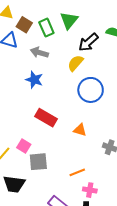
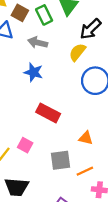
orange triangle: (80, 130) -> (86, 138), moved
gray square: (38, 162) -> (61, 160), moved

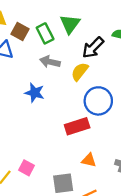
gray arrow: (38, 43) -> (50, 62), moved
red rectangle: (48, 113) -> (77, 126), moved, turned -45

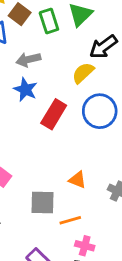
gray arrow: (50, 62) -> (28, 60), moved, turned -36
red rectangle: (77, 126) -> (54, 114), moved, turned -50

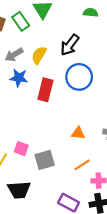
black arrow: (103, 47) -> (70, 45), moved
yellow semicircle: (83, 73) -> (39, 55), moved
gray square: (42, 202) -> (45, 160), moved

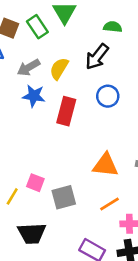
green semicircle: (91, 13) -> (113, 27), moved
blue circle: (79, 77) -> (108, 96), size x0.7
orange triangle: (78, 133) -> (105, 165), size x1.5

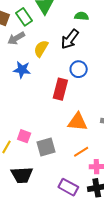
gray arrow: (29, 68) -> (16, 38), moved
red rectangle: (66, 111) -> (60, 89), moved

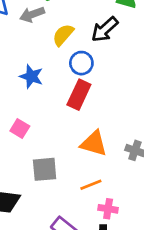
blue circle: (79, 69) -> (81, 63), moved
blue star: (22, 70) -> (31, 76), moved
pink square: (24, 136) -> (20, 129), moved

